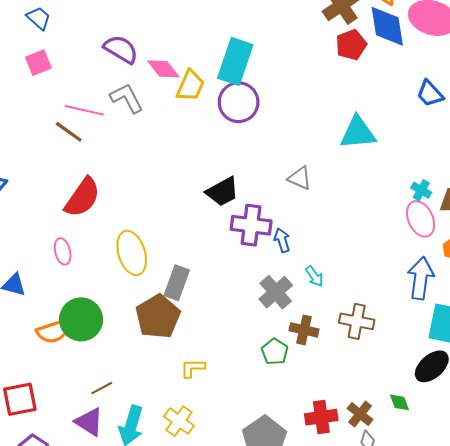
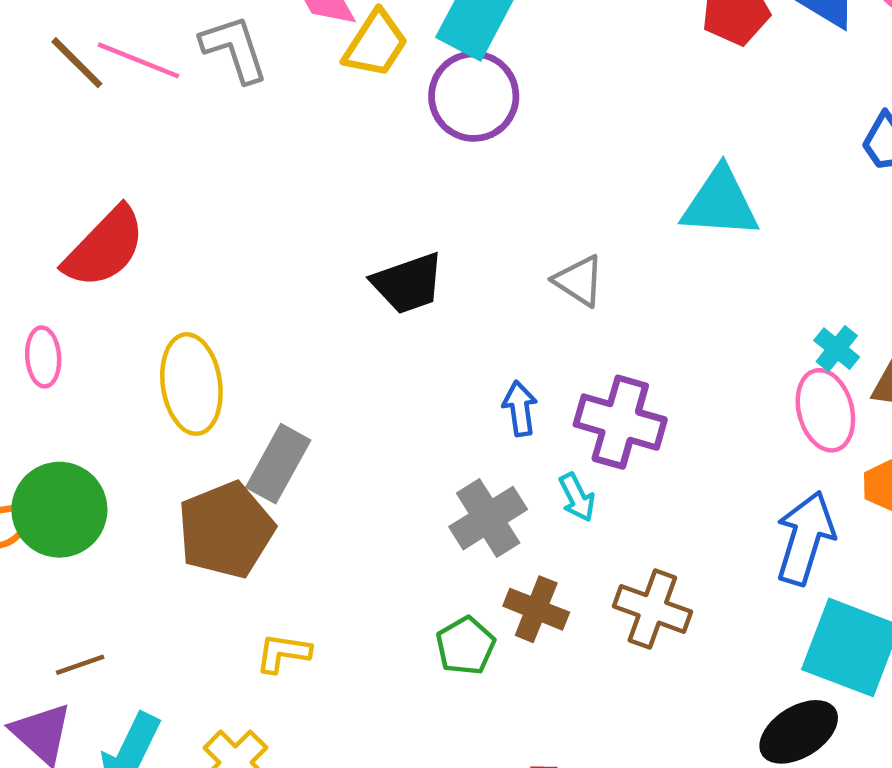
brown line: (69, 132) -> (77, 63), moved
purple cross: (251, 225) -> (620, 422), moved

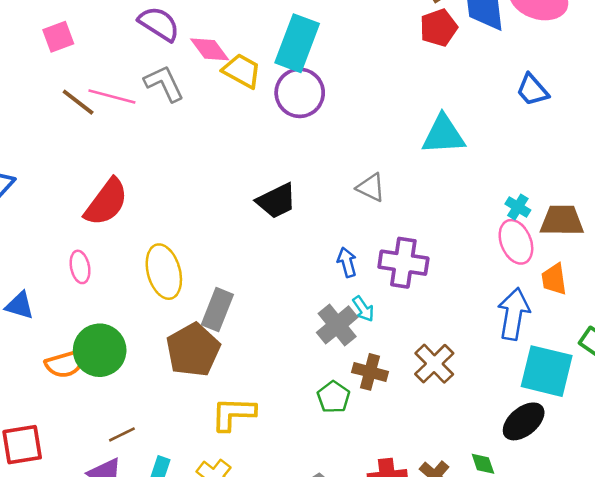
yellow trapezoid: (376, 44) -> (242, 71), turned -87
cyan arrow: (577, 497) -> (363, 309), moved
brown cross: (652, 609) -> (434, 364), turned 33
yellow L-shape: (283, 653) -> (233, 414), size x1.5

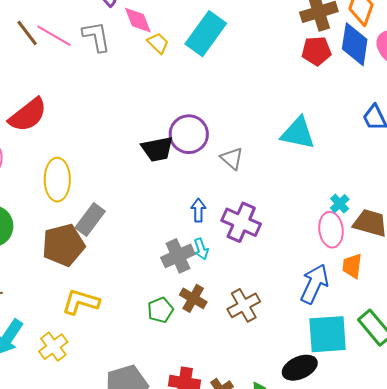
yellow trapezoid: (242, 71) -> (158, 43), size x0.7
purple circle: (300, 93) -> (189, 134), moved
cyan square: (547, 371) -> (328, 334), turned -33

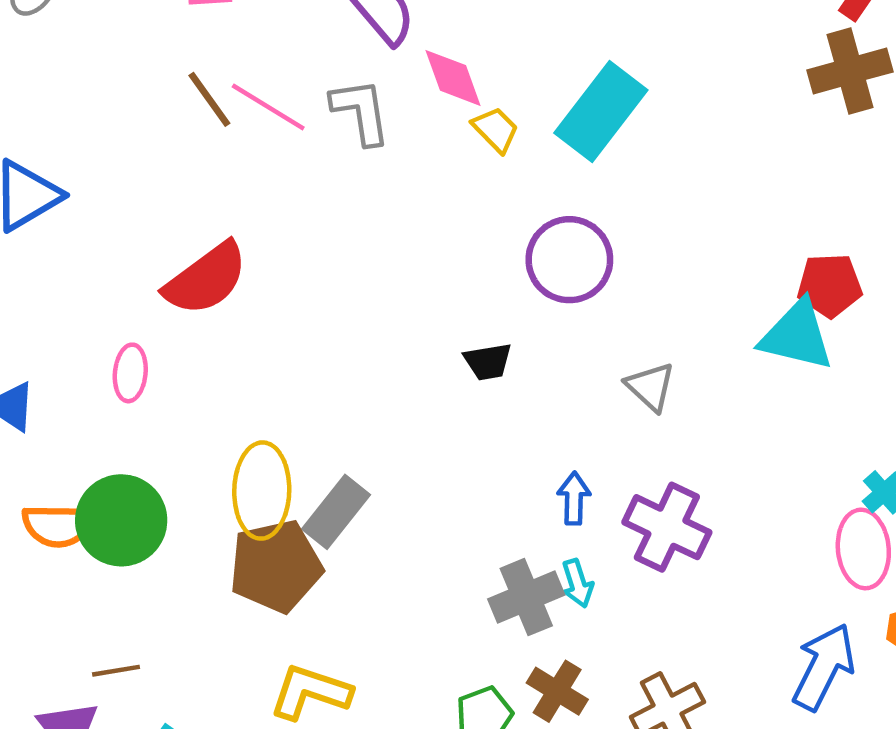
red pentagon: (316, 51) -> (830, 285), moved
purple circle: (189, 134) -> (569, 260), moved
black trapezoid: (157, 149) -> (488, 362), size x0.7
yellow ellipse: (57, 180) -> (262, 491), moved

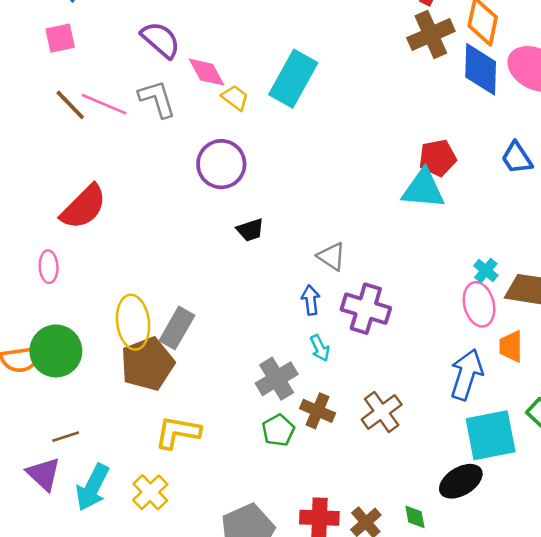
purple circle: (569, 260) -> (221, 164), moved
gray triangle: (650, 387) -> (332, 257), moved
gray cross: (526, 597) -> (277, 379), moved

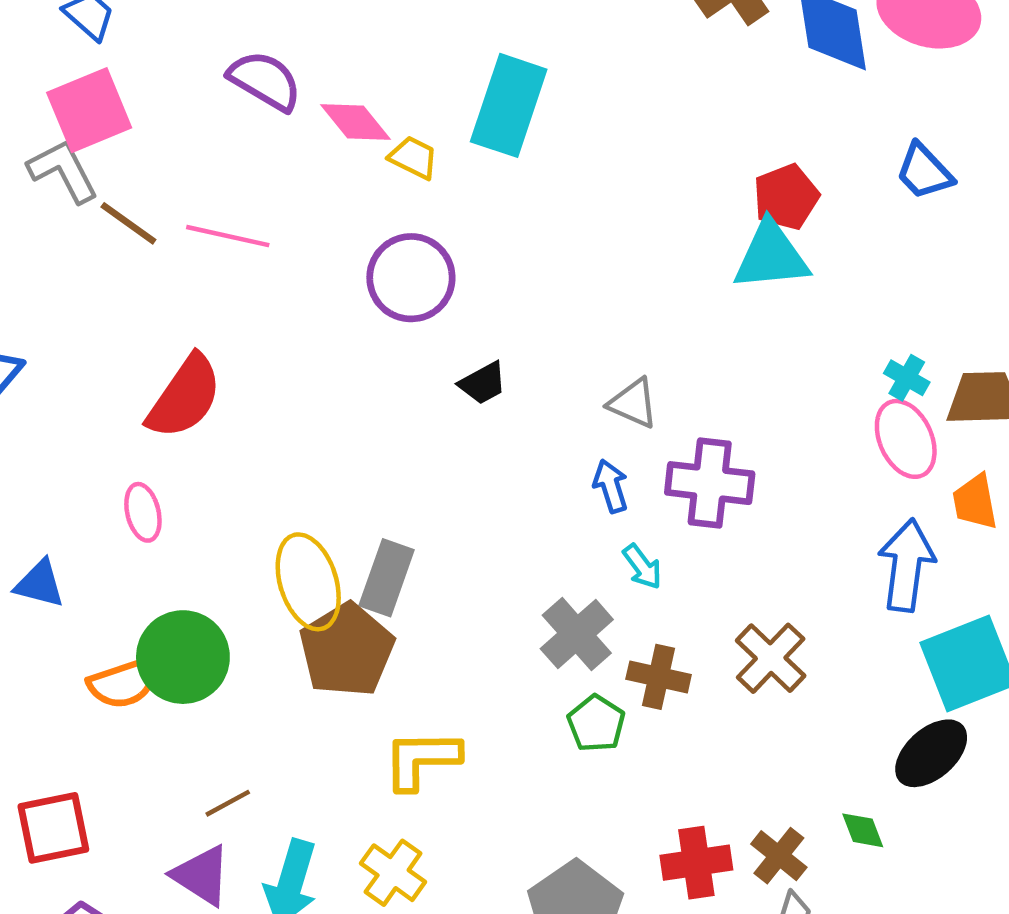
pink square: (60, 38) -> (89, 110), size x1.5
gray L-shape: (157, 99) -> (63, 171), moved
pink line: (104, 104) -> (228, 236), moved

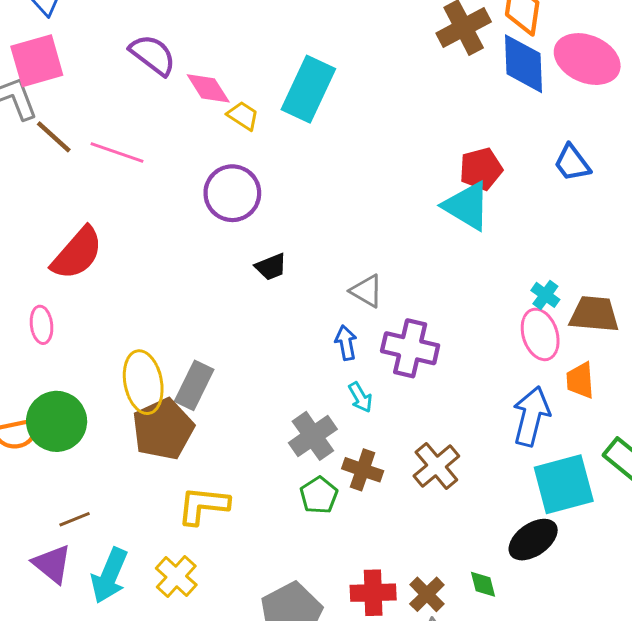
cyan triangle: (771, 256) -> (467, 206), turned 30

